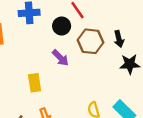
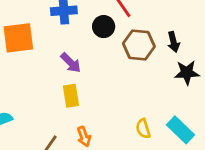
purple arrow: (60, 58) -> (71, 63), moved

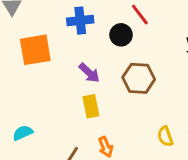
brown hexagon: (139, 45) -> (139, 78), moved

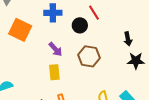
orange square: (35, 50) -> (20, 30), turned 30

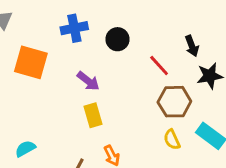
red line: (94, 13) -> (159, 65), moved
brown hexagon: (89, 56) -> (174, 102), moved

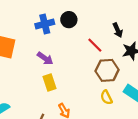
blue cross: (74, 28) -> (45, 24), moved
black circle: (117, 39) -> (69, 20), moved

